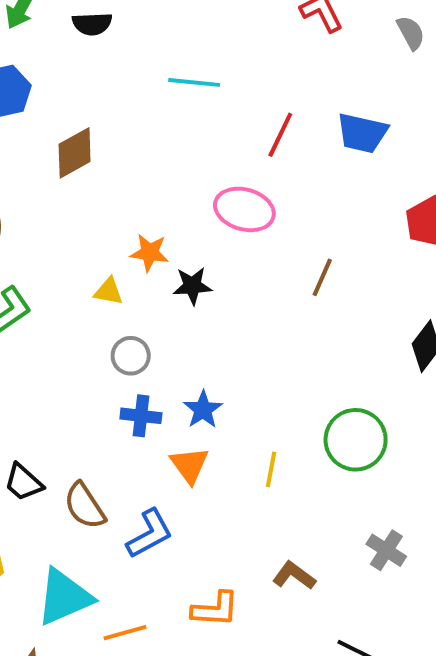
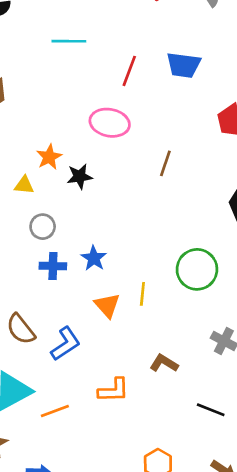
orange star: (150, 253) -> (49, 157), turned -30
orange triangle: (189, 465) -> (107, 305), moved

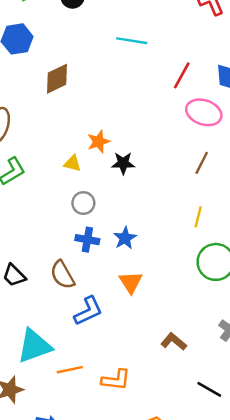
pink ellipse: (110, 123) -> (204, 112), moved
yellow line: (142, 294) -> (198, 217), moved
brown semicircle: (21, 329) -> (62, 275), moved
orange L-shape: (114, 390) -> (116, 380), moved

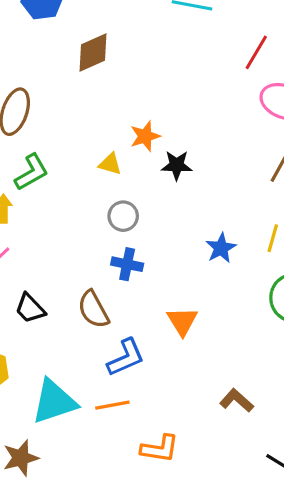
blue star: (125, 238) -> (221, 248), moved
orange line: (70, 370) -> (112, 405), moved

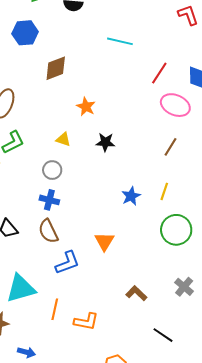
orange star: (145, 136) -> (86, 107), moved, turned -30
gray circle: (123, 216) -> (52, 170), moved
blue cross: (127, 264) -> (49, 200), moved
orange line: (112, 405) -> (55, 309), moved, turned -70

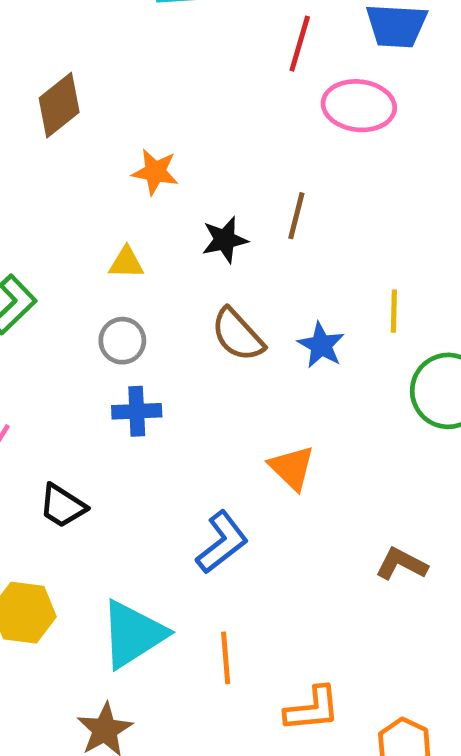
brown line: (171, 147) -> (296, 216), moved
brown semicircle: (48, 231) -> (238, 335), moved
orange L-shape: (86, 322) -> (312, 709), moved

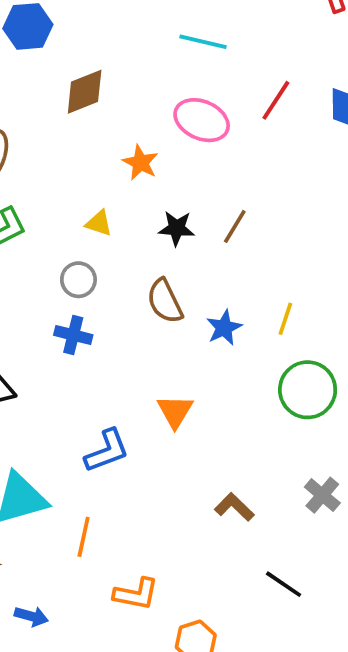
pink ellipse: (359, 106) -> (202, 120), moved

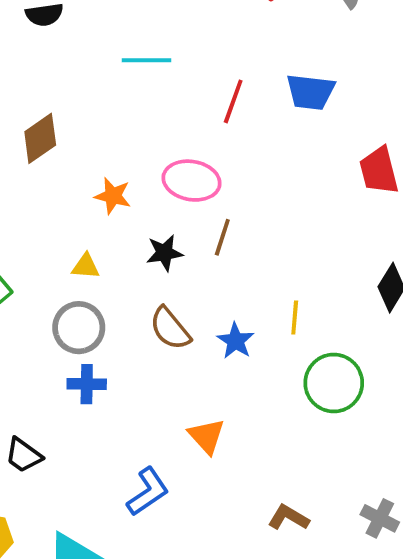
pink ellipse: (202, 120) -> (192, 181), moved
gray circle: (78, 280) -> (79, 328), size x1.4
gray cross: (322, 495) -> (380, 518), moved

